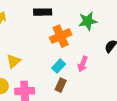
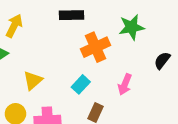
cyan rectangle: (59, 66) -> (81, 84), moved

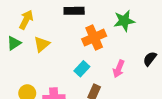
black semicircle: (162, 60) -> (150, 59), moved
yellow triangle: (33, 80) -> (42, 44), moved

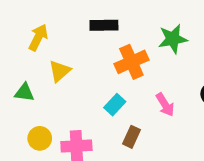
green triangle: (14, 43) -> (24, 92), moved, turned 40
pink arrow: (119, 69) -> (165, 105), turned -54

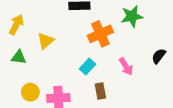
yellow arrow: (38, 37) -> (16, 24), moved
brown rectangle: (131, 137) -> (100, 91), turned -35

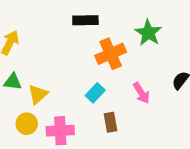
green star: (132, 16) -> (148, 33), turned -30
yellow triangle: (46, 41) -> (38, 94), moved

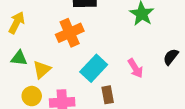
orange cross: (111, 54) -> (70, 33), moved
cyan rectangle: (95, 93) -> (94, 68), size x1.5

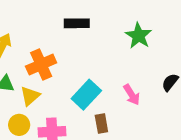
orange cross: (70, 33) -> (41, 64), moved

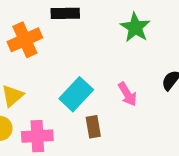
orange cross: (41, 64) -> (25, 40), moved

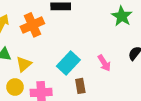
green star: (135, 27) -> (122, 16), moved

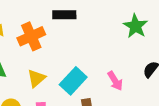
yellow triangle: (24, 64) -> (36, 78), moved

